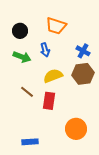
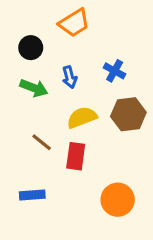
orange trapezoid: (56, 26) -> (74, 23), moved, turned -50
blue cross: (83, 51) -> (115, 71), moved
blue rectangle: (30, 142) -> (32, 195), moved

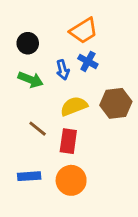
orange trapezoid: (74, 23) -> (84, 31), moved
blue cross: (115, 71) -> (88, 61), moved
orange circle: (118, 200) -> (71, 180), moved

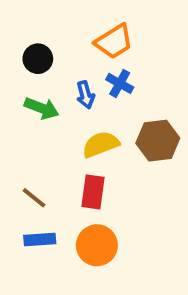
brown line: (38, 129) -> (34, 198), moved

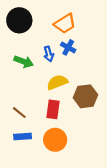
black circle: (38, 59) -> (19, 20), moved, size x1.5
brown hexagon: (158, 141) -> (86, 96), moved

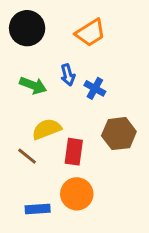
blue cross: (68, 47) -> (95, 88), moved
yellow semicircle: (57, 82) -> (47, 129), moved
blue rectangle: (23, 137) -> (38, 209), moved

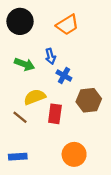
blue cross: (95, 88) -> (64, 75), moved
orange circle: (77, 194) -> (74, 154), moved
blue rectangle: (38, 209) -> (18, 157), moved

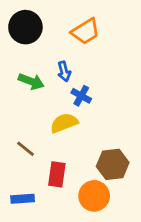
yellow semicircle: (35, 97) -> (64, 123), moved
brown hexagon: (89, 100) -> (113, 164), moved
red rectangle: (55, 114) -> (57, 174), moved

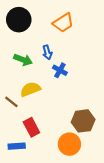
yellow semicircle: (64, 123) -> (30, 89), moved
brown line: (25, 149) -> (11, 102), moved
red rectangle: (57, 174) -> (31, 127), moved, turned -36

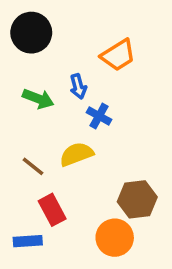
orange trapezoid: (63, 23) -> (118, 55), moved
yellow semicircle: (30, 89) -> (76, 154), moved
brown line: (11, 102) -> (33, 166), moved

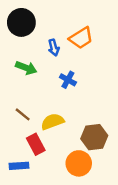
blue arrow: (78, 86) -> (54, 48), moved
yellow semicircle: (76, 154) -> (52, 122), moved

